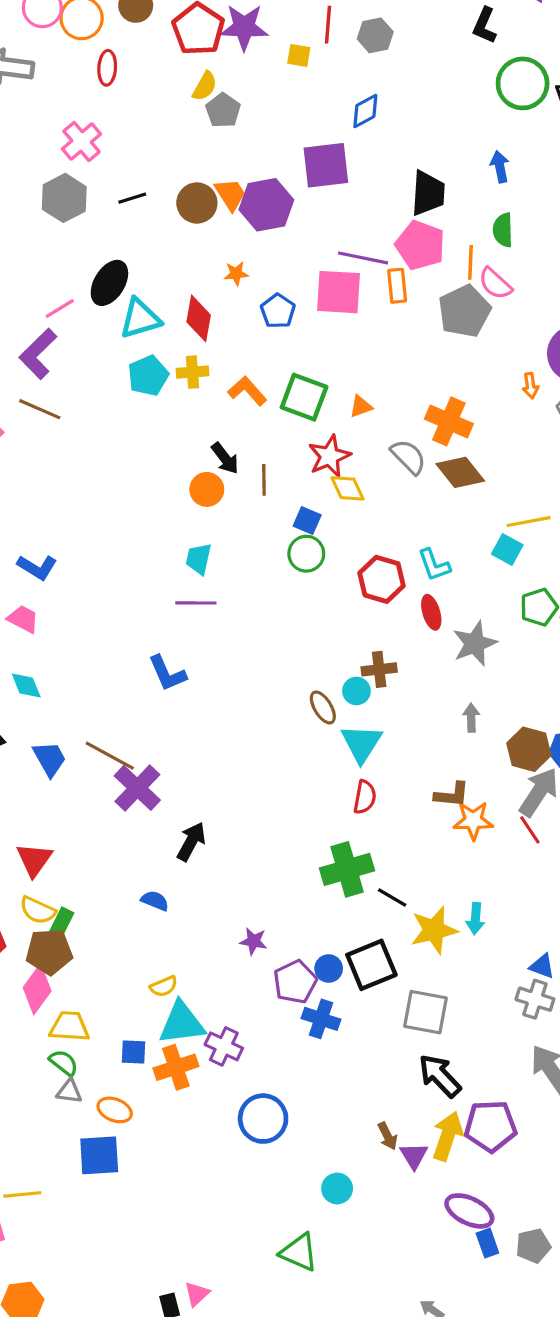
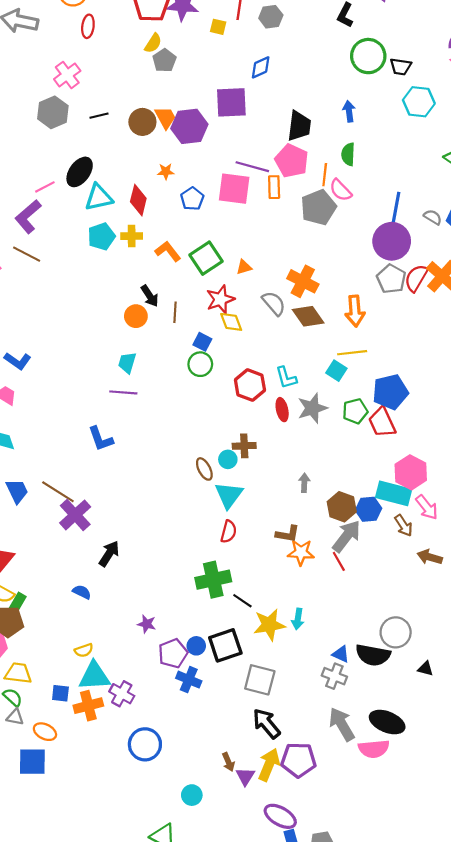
orange arrow: (530, 386) -> (355, 311), moved, size x1.8
green square: (304, 397) -> (206, 258), turned 32
gray star: (475, 643) -> (312, 408), moved

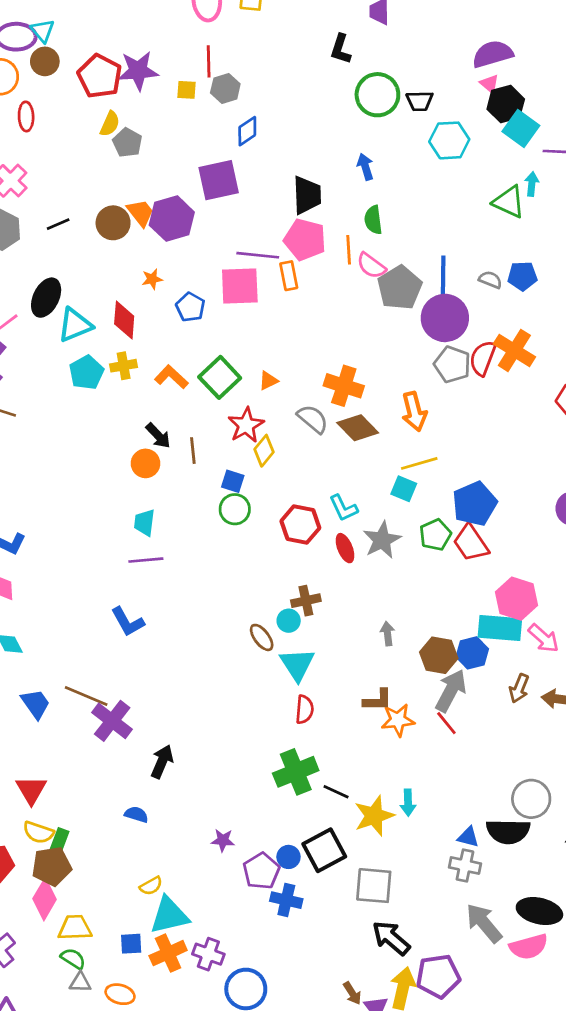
gray hexagon: (271, 17) -> (225, 88), moved
gray pentagon: (318, 207) -> (400, 288), moved
yellow diamond: (231, 322) -> (264, 451), turned 70
brown arrow: (404, 525) -> (519, 688), moved, turned 65
purple cross: (122, 694) -> (208, 954), moved

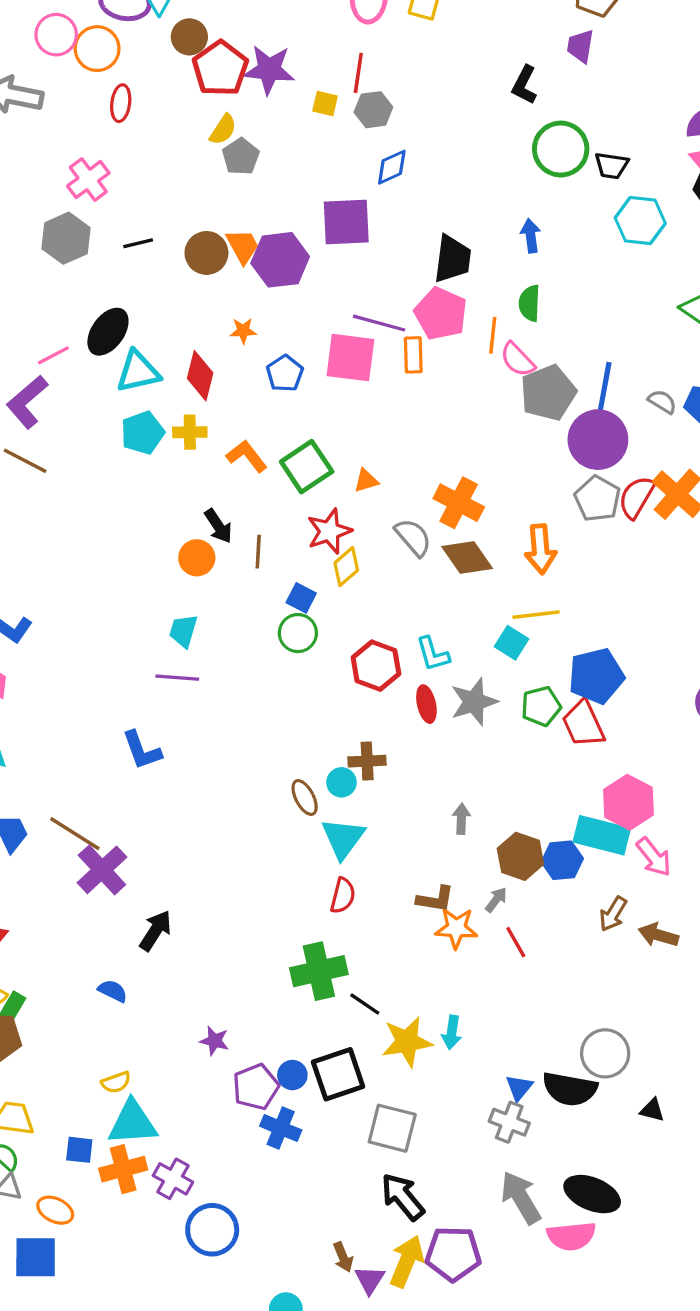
brown circle: (45, 61) -> (189, 37), moved
gray arrow: (451, 691) -> (496, 900), moved, size x0.5
blue triangle: (468, 837) -> (519, 1088), turned 45

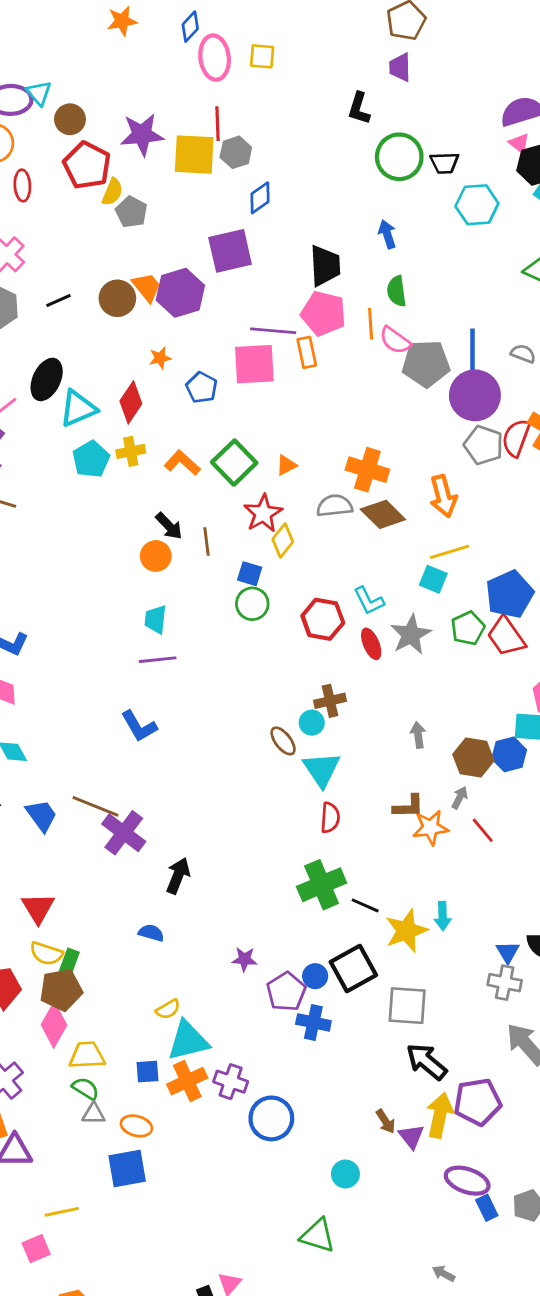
red pentagon: (220, 68) -> (87, 165), moved
yellow square: (325, 104) -> (194, 155), size x2.0
red diamond: (200, 376) -> (131, 402), turned 30
gray pentagon: (548, 393) -> (426, 364), turned 30
gray semicircle: (413, 537) -> (335, 506), turned -45

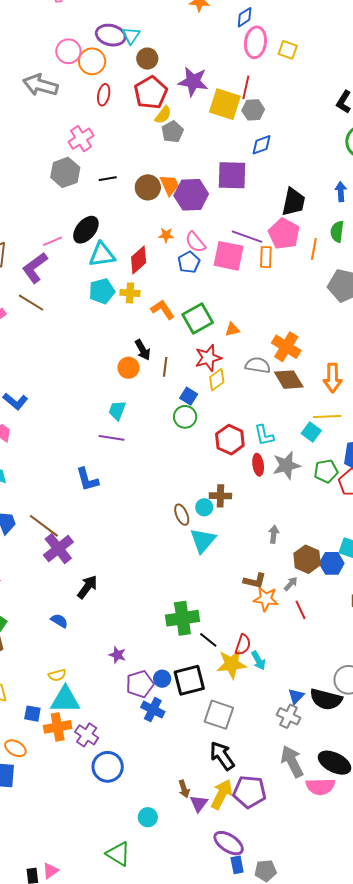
pink semicircle: (395, 340) -> (195, 242), moved
red semicircle: (330, 818) -> (243, 645), moved
cyan arrow: (443, 916) -> (258, 660), turned -42

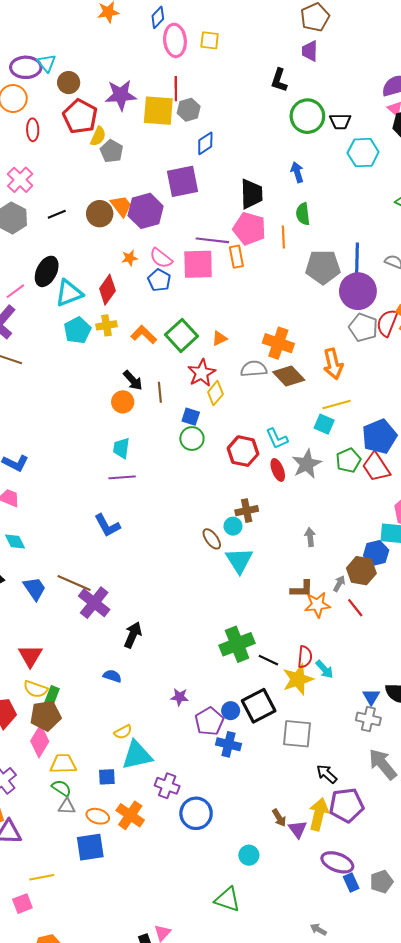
brown hexagon: (307, 559) -> (361, 571), moved
orange cross: (58, 727) -> (130, 815), moved, turned -32
black arrow: (222, 756) -> (327, 774), moved, size x0.7

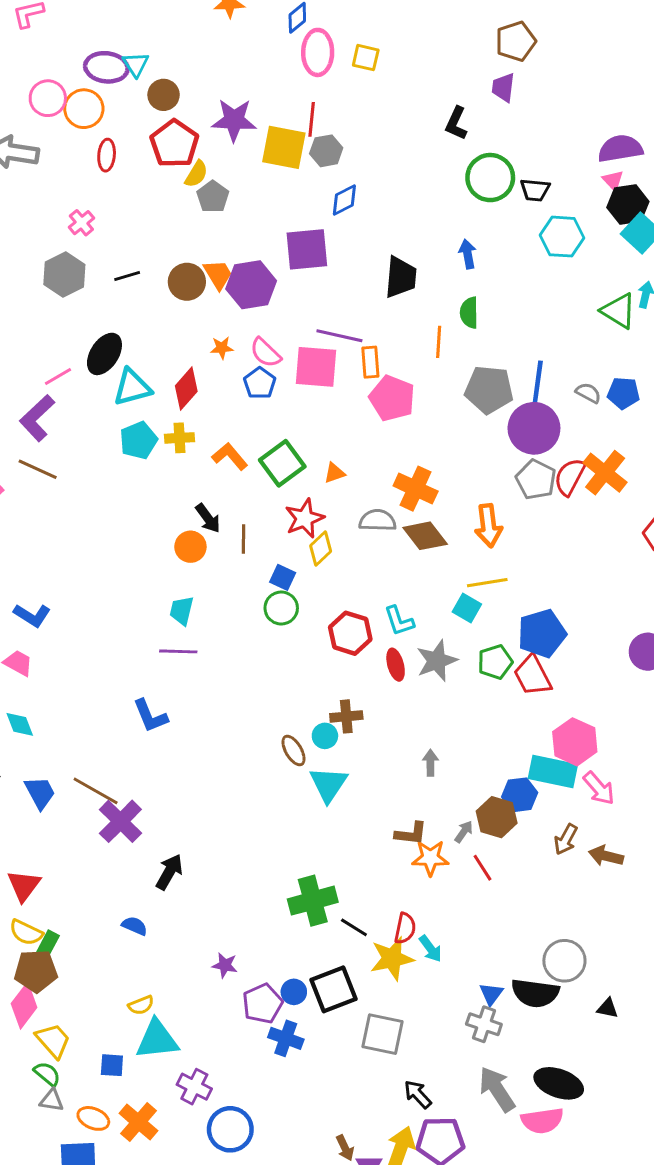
pink cross: (20, 180) -> (81, 223), size x0.7
pink pentagon: (249, 229) -> (392, 398), moved
yellow trapezoid: (63, 764) -> (53, 1040), turned 44

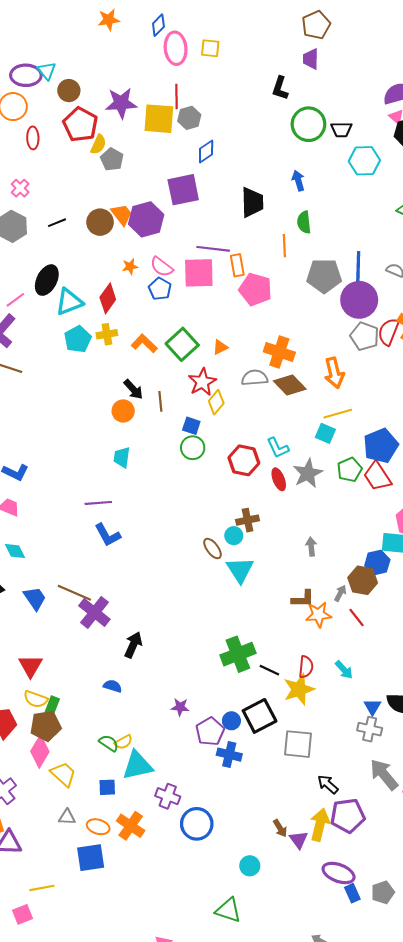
purple line: (178, 651) -> (98, 503), moved
cyan arrow: (430, 949) -> (344, 670), moved
green semicircle: (47, 1074) -> (109, 743), moved

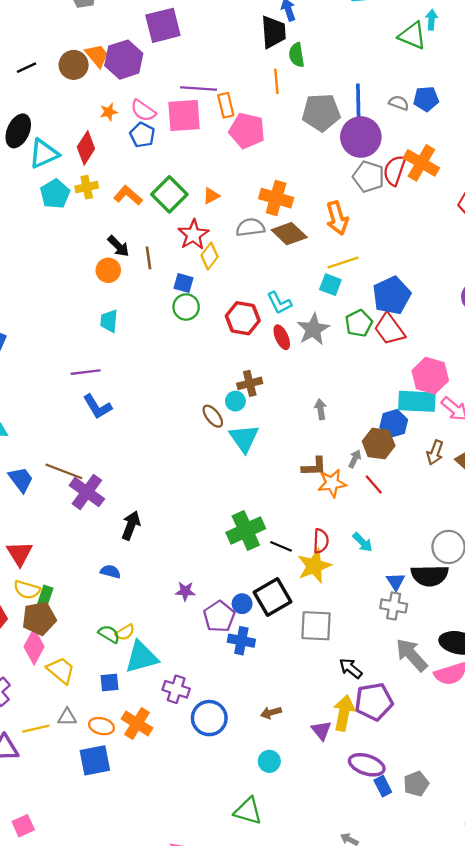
black trapezoid: (252, 202) -> (273, 32), moved
brown arrow: (280, 828) -> (271, 713), moved, turned 108
yellow line: (42, 888) -> (36, 729), moved

